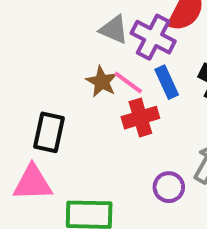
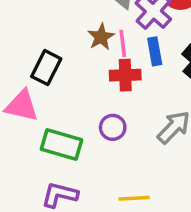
pink line: (128, 83) -> (123, 43), turned 32
purple circle: (169, 187) -> (113, 127), moved

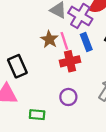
black rectangle: (46, 68) -> (17, 66), turned -40
green rectangle: (62, 145) -> (37, 115), size x0.6

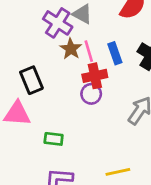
purple cross: (80, 16) -> (58, 23), moved
purple circle: (68, 97) -> (91, 94), moved

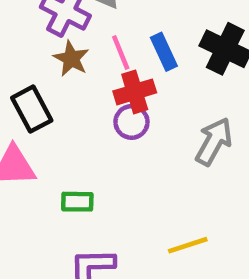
brown star: (71, 49) -> (71, 59), moved

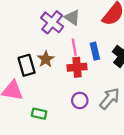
brown star: (71, 59) -> (46, 59), moved
purple circle: (131, 122) -> (80, 100), moved

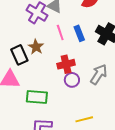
red cross: (77, 67) -> (66, 64), moved
green rectangle: (39, 114) -> (37, 97), size x1.5

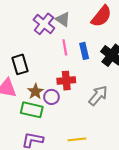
brown star: (36, 47) -> (35, 92), moved
purple circle: (72, 80) -> (51, 97), moved

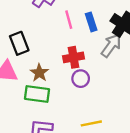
gray arrow: (98, 96) -> (111, 45), moved
purple circle: (51, 97) -> (81, 79), moved

